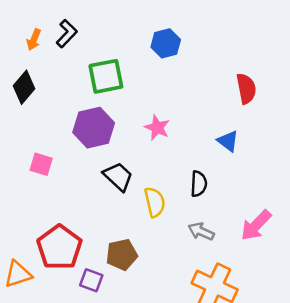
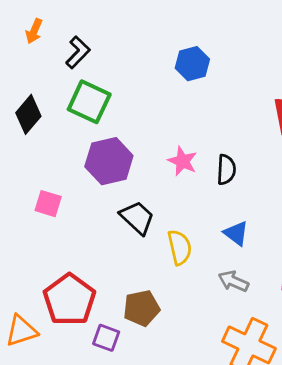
orange arrow: (34, 40) -> (34, 31), moved
green square: (106, 76) -> (89, 102), moved, turned 36
blue triangle: (228, 141) -> (236, 233), moved
black semicircle: (199, 184) -> (226, 170), moved

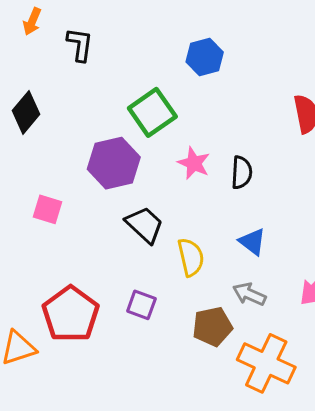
black L-shape: (78, 52) -> (80, 45), turned -36
green square: (89, 102) -> (152, 112), moved, turned 30
brown pentagon: (141, 308) -> (212, 326), moved
purple square: (106, 338) -> (141, 305), moved

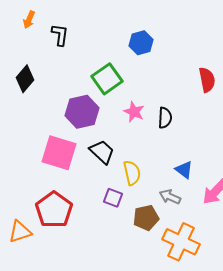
pink square: (48, 209) -> (59, 153), moved, size x1.8
blue triangle: (252, 242) -> (184, 170), moved
purple square: (141, 305) -> (113, 198), moved

